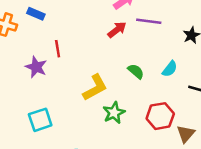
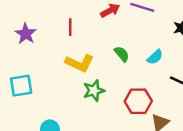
red line: (58, 49) -> (70, 27), moved
yellow L-shape: (95, 88) -> (80, 63), turned 44

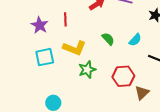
purple star: (26, 34) -> (40, 25), moved
cyan square: (21, 86) -> (45, 57), moved

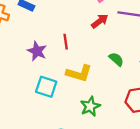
cyan square: (45, 57) -> (46, 87), turned 36
green star: (87, 70) -> (90, 106), moved

